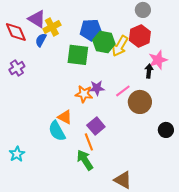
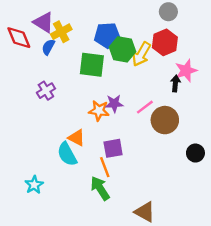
purple cross: (17, 68) -> (46, 91), moved
purple square: (96, 126) -> (113, 148), turned 30
cyan star: (17, 154) -> (34, 185), moved

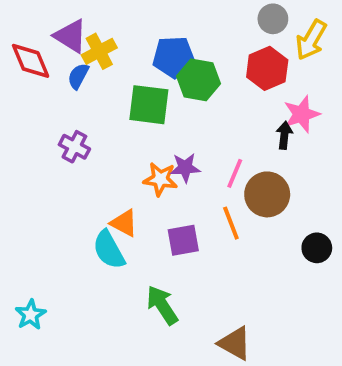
yellow arrow: (141, 54) -> (311, 40), moved
purple cross: (46, 91) -> (74, 147), turned -30
pink line: (145, 107) -> (235, 173), turned -30
orange line: (105, 167) -> (231, 223), moved
cyan star: (34, 185) -> (31, 315), moved

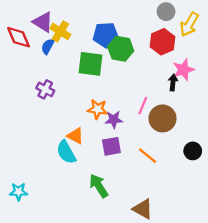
yellow cross: (99, 51) -> (60, 31), turned -30
purple star: (185, 168) -> (114, 120), moved
orange line: (231, 223) -> (147, 156), moved, turned -30
cyan star: (31, 315) -> (19, 192), turned 30

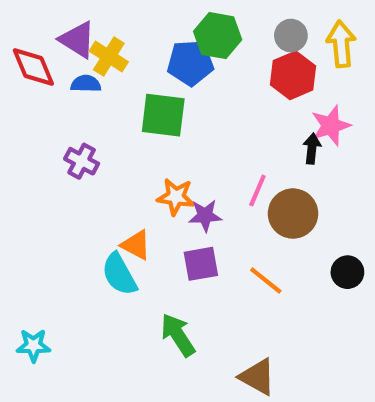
gray circle: (166, 12) -> (291, 36), moved
yellow arrow: (189, 24) -> (341, 44), turned 145
blue semicircle: (48, 46) -> (86, 84), turned 63
green hexagon: (121, 49) -> (218, 36), moved

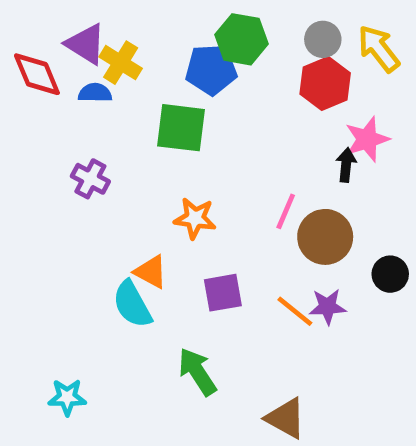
yellow arrow: (341, 44) -> (379, 49), turned -33
purple star: (205, 216) -> (327, 307), moved
black circle: (347, 272) -> (390, 274), moved
cyan star: (33, 345) -> (67, 397), moved

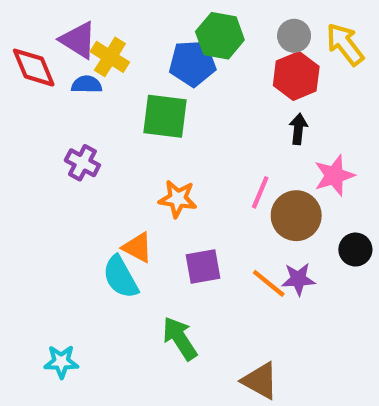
pink star: (367, 139) -> (334, 175), moved
black arrow: (346, 165) -> (298, 129), moved

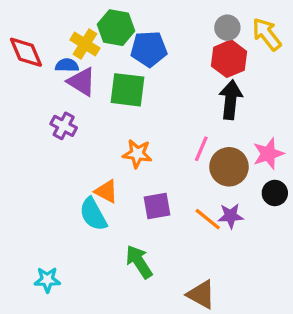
green hexagon: (220, 36) -> (116, 28), moved
purple triangle: (78, 40) -> (82, 82), moved
black arrow: (298, 129) -> (231, 100), size x1.6
pink star: (334, 175) -> (268, 154), moved

